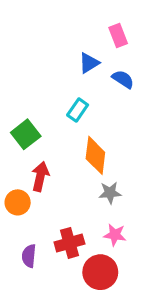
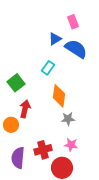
blue semicircle: (123, 79) -> (76, 49), size x1.6
purple semicircle: (29, 256) -> (18, 158), size x1.5

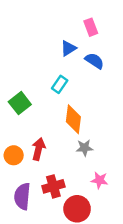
blue semicircle: (76, 49) -> (94, 61), size x0.7
red arrow: (25, 109) -> (38, 149), moved
pink star: (71, 145) -> (99, 180), moved

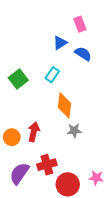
green square: (20, 103) -> (18, 79), moved
pink star: (99, 180) -> (96, 178), moved
purple semicircle: (22, 196) -> (19, 173), turned 30

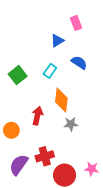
blue semicircle: (83, 54) -> (79, 63), moved
red arrow: (34, 132) -> (37, 116), moved

